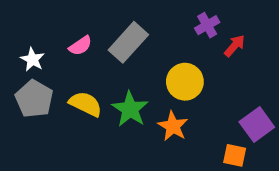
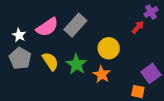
purple cross: (207, 25) -> (151, 12), moved
pink semicircle: (80, 46) -> (47, 27), size x1.6
yellow semicircle: (86, 104) -> (50, 61), turned 30

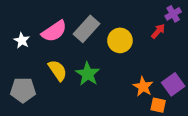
yellow circle: (109, 48) -> (120, 40), moved
gray pentagon: (20, 58) -> (23, 90), moved, turned -30
orange star: (102, 74) -> (143, 87), moved

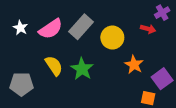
red arrow: (158, 31) -> (148, 29), turned 64
white star: (22, 40) -> (20, 28), moved
orange star: (143, 87) -> (134, 65), moved

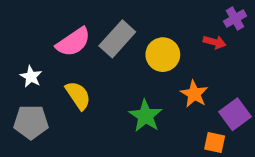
white star: (20, 28) -> (31, 77), moved
green star: (82, 69) -> (146, 116), moved

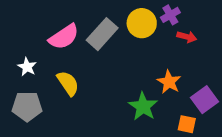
purple cross: (235, 19) -> (170, 15), moved
yellow circle: (163, 55) -> (142, 23), moved
green star: (146, 116) -> (143, 106), moved

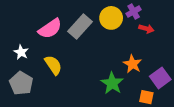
gray pentagon: (27, 106) -> (21, 83), turned 30

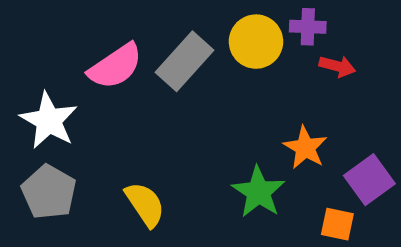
purple cross: (134, 12) -> (308, 27), turned 32
white star: (21, 52) -> (49, 120), size x1.6
yellow semicircle: (53, 65) -> (145, 204), moved

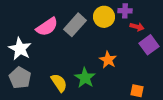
orange star: (305, 148) -> (108, 60), moved
purple square: (369, 180) -> (149, 45), moved
green star: (258, 192) -> (85, 78), moved

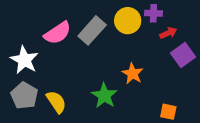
red arrow: (137, 27) -> (168, 33), turned -40
yellow semicircle: (59, 83) -> (56, 102), moved

